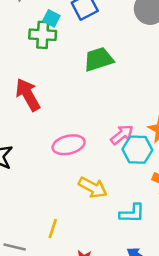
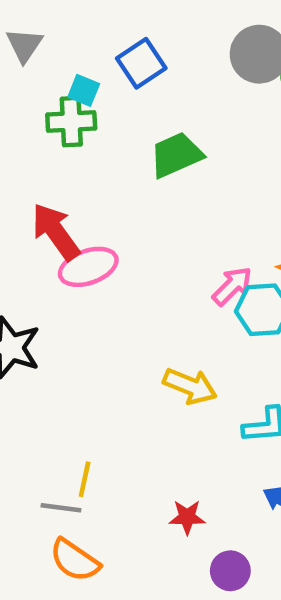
pink ellipse: (69, 145) -> (88, 267), moved
yellow line: (53, 228) -> (85, 479), moved

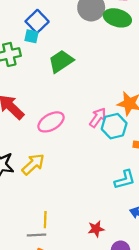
cyan square: (84, 90) -> (32, 36), moved
pink ellipse: (88, 267) -> (51, 122), moved
yellow arrow: (190, 386) -> (33, 164), moved, turned -55

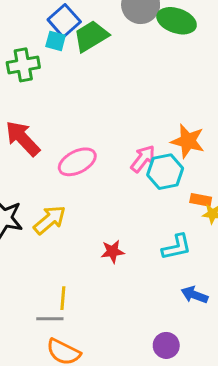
green trapezoid: (61, 61) -> (91, 36), moved
red star: (96, 229) -> (113, 251), moved

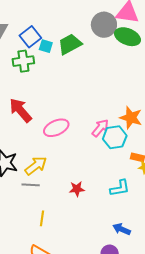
blue square: (64, 21) -> (30, 37), moved
blue arrow: (194, 295) -> (122, 229), moved
gray line: (50, 319) -> (31, 185), moved

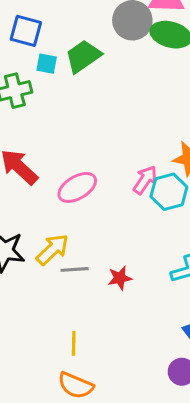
blue square: (30, 37) -> (26, 31), moved, turned -30
gray line: (31, 185) -> (75, 269), moved
yellow line: (42, 218) -> (74, 343), moved

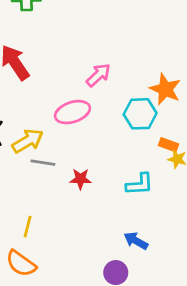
pink arrow: (145, 180) -> (98, 75), moved
pink ellipse: (77, 187) -> (72, 112), moved

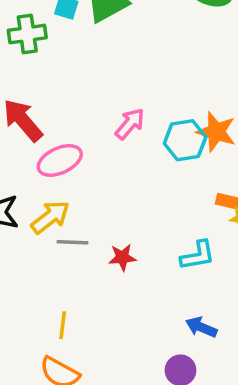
pink ellipse: (72, 112) -> (60, 160), moved
cyan hexagon: (140, 114) -> (185, 140), moved

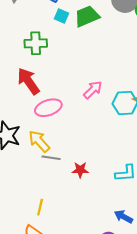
green cross: (27, 34) -> (36, 43), moved
yellow arrow: (50, 217) -> (39, 141), turned -100

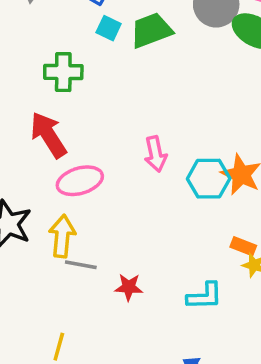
pink arrow: (93, 90) -> (156, 154), turned 120
yellow arrow: (39, 141) -> (62, 236), turned 45

